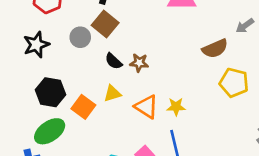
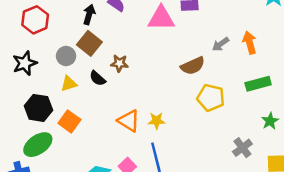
brown star: (139, 63) -> (119, 63), moved
yellow triangle: (112, 94) -> (69, 84), moved

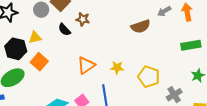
yellow triangle: (69, 84) -> (35, 38), moved
yellow pentagon: (211, 98) -> (149, 77), moved
orange triangle: (129, 121) -> (86, 65), turned 48
yellow star: (156, 121) -> (117, 68), moved

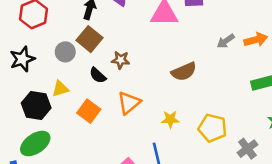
orange arrow: (187, 12) -> (256, 40), turned 90
brown semicircle: (141, 26) -> (184, 72), moved
orange square: (39, 62) -> (89, 111), moved
orange triangle: (86, 65) -> (129, 103), moved

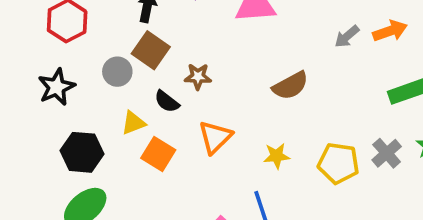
yellow triangle: (60, 89) -> (133, 123), moved
gray cross: (247, 149) -> (387, 153), moved

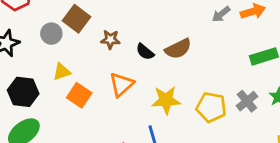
black semicircle: (167, 101) -> (145, 52), moved
yellow star: (277, 156) -> (166, 100), size x1.5

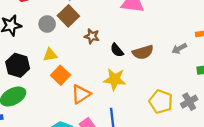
gray arrow: (221, 14) -> (179, 49), moved
orange triangle: (121, 84) -> (81, 94), moved
yellow star: (166, 100) -> (115, 79), moved

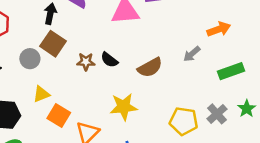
black semicircle: (117, 50) -> (109, 60), moved

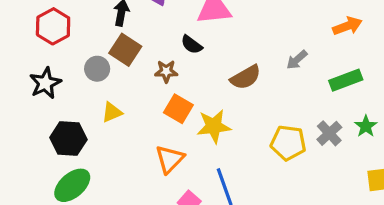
orange arrow: (219, 29) -> (347, 26), moved
black semicircle: (109, 60) -> (192, 45), moved
orange square: (59, 116) -> (178, 109), moved

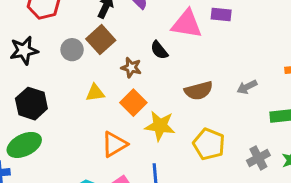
yellow triangle: (112, 112) -> (95, 93), moved
yellow pentagon: (288, 143) -> (209, 144), moved

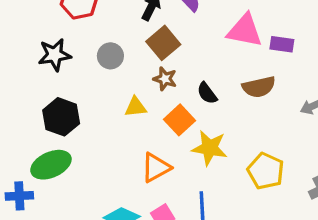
purple rectangle: (221, 14) -> (282, 44), moved
brown square: (101, 40) -> (163, 43), moved
black semicircle: (159, 50) -> (207, 93), moved
brown star: (131, 68) -> (165, 79), moved
brown semicircle: (199, 91) -> (259, 87), moved

